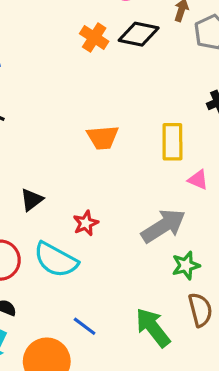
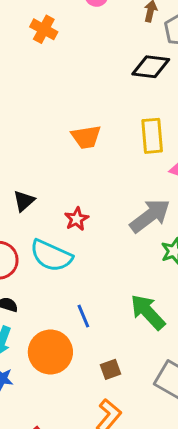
black diamond: (139, 34) -> (151, 67), moved
orange cross: (94, 38) -> (44, 29), moved
blue line: (85, 326) -> (83, 316), turned 35

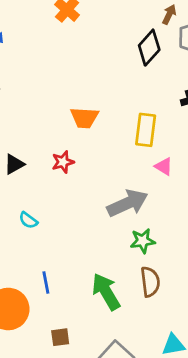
black diamond: (151, 67) -> (149, 48), moved, turned -68
red star: (77, 219) -> (63, 162), moved
cyan semicircle: (51, 256) -> (28, 220), size x0.5

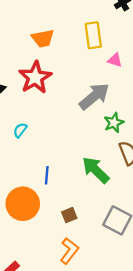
red star: (63, 162) -> (35, 77), size x1.8
cyan semicircle: (28, 220) -> (20, 130), turned 105
blue line: (46, 282) -> (47, 175), turned 30

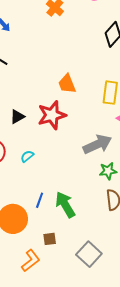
orange trapezoid: (43, 38) -> (67, 84), turned 65
green arrow: (96, 170) -> (65, 205), moved
orange L-shape: (69, 251) -> (31, 261), moved

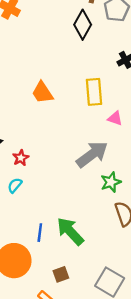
red star: (52, 115) -> (21, 158), moved, size x0.5

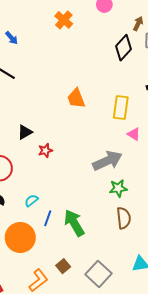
cyan semicircle: (15, 185) -> (31, 201), moved
brown square: (61, 274) -> (63, 266), moved, turned -32

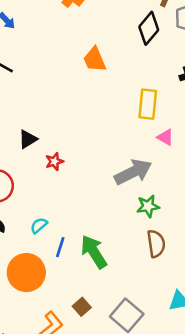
orange trapezoid: (76, 98) -> (95, 60), moved

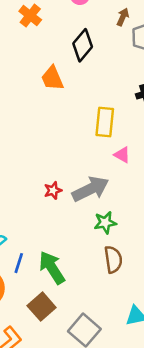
black diamond: (149, 28) -> (83, 45), moved
red star: (54, 162) -> (53, 190), moved
brown square: (82, 307) -> (42, 307), moved, size x1.5

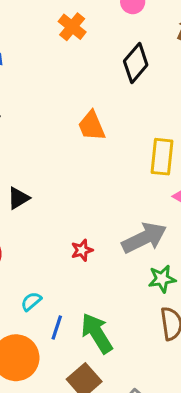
orange trapezoid: (52, 78) -> (92, 126), moved
red star: (53, 190) -> (82, 250), moved

